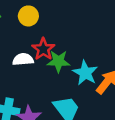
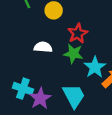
red star: (43, 49) -> (78, 33), moved

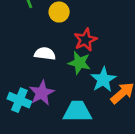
cyan trapezoid: (74, 96) -> (77, 111), turned -65
purple star: (40, 98) -> (42, 93), moved

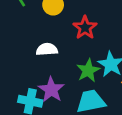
green star: (79, 63) -> (88, 71), moved, turned -30

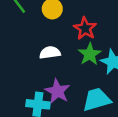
green star: (88, 71) -> (90, 54), moved

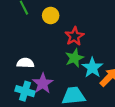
white semicircle: (50, 53) -> (25, 63), moved

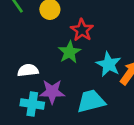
green star: (74, 58) -> (69, 52), moved
purple star: (43, 83) -> (52, 92), turned -30

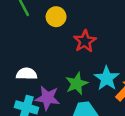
green star: (69, 52) -> (77, 84), moved

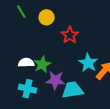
green star: (77, 84) -> (42, 64), moved
purple star: (48, 98) -> (55, 80), moved

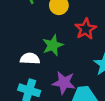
green star: (42, 64) -> (53, 45), moved

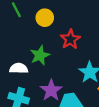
purple star: (64, 83) -> (51, 90), turned 30

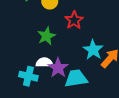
white semicircle: (19, 68) -> (44, 62), moved

